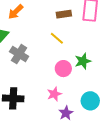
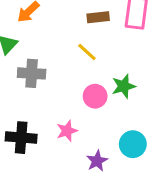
gray cross: (19, 54) -> (32, 73), turned -30
pink star: (54, 94) -> (67, 131), moved

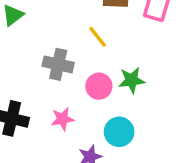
gray cross: (32, 73) -> (58, 64), moved
cyan circle: (133, 144) -> (119, 132), moved

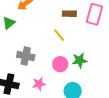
gray cross: (58, 64) -> (26, 56), moved

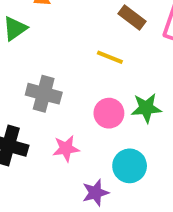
brown rectangle: (69, 14) -> (132, 17), turned 32
yellow line: (59, 35) -> (110, 57), turned -32

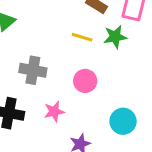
green star: (146, 108) -> (115, 37), moved
cyan circle: (130, 166) -> (123, 121), moved

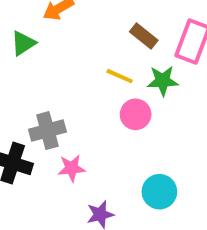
gray cross: (33, 70) -> (47, 131), moved, turned -32
pink circle: (85, 81) -> (136, 114), moved

